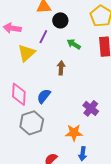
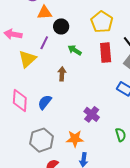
gray hexagon: (32, 123) -> (42, 140), moved

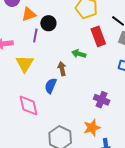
purple line: (44, 43) -> (35, 36), moved
green arrow: (75, 50) -> (79, 54), moved
blue semicircle: (45, 102) -> (51, 86), moved

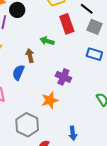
purple cross: (102, 100) -> (63, 77), moved
orange star: (92, 128) -> (50, 100), moved

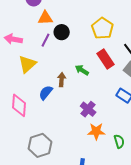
red rectangle: (67, 24) -> (106, 59), turned -30
orange star: (50, 100) -> (96, 131), moved

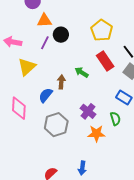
green semicircle: (119, 141) -> (115, 119), moved
gray hexagon: (40, 145) -> (56, 125), moved

